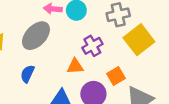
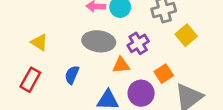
gray ellipse: (36, 36) -> (99, 41), moved, turned 56
yellow square: (139, 40) -> (186, 35), size x0.7

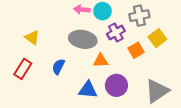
purple cross: (138, 43) -> (116, 33), moved
orange square: (164, 74) -> (136, 50), moved

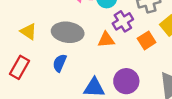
gray ellipse: (83, 39) -> (68, 32), moved
orange triangle: (101, 61) -> (106, 40), moved

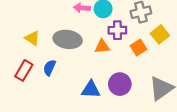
purple cross: (123, 21) -> (117, 30), turned 30
blue semicircle: (60, 63) -> (49, 68), moved

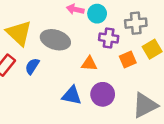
yellow triangle: (32, 38) -> (19, 33), size x1.6
orange triangle: (102, 46) -> (89, 64), moved

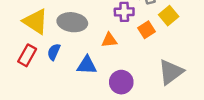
purple circle: (103, 94) -> (121, 82), moved
blue triangle: (72, 95) -> (87, 65), moved

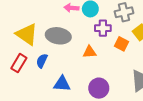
orange square: (147, 30) -> (122, 44), turned -32
blue triangle: (87, 65) -> (62, 84), moved

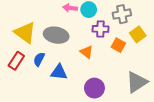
orange triangle: (90, 52) -> (86, 52), turned 40
blue triangle: (62, 84) -> (59, 72), moved

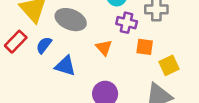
yellow square: (138, 34) -> (169, 65), moved
orange square: (118, 45) -> (145, 47), turned -32

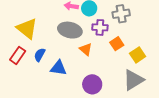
gray ellipse: (71, 20) -> (70, 30), moved
orange square: (145, 47) -> (117, 44), turned -32

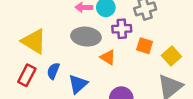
orange square: (117, 44) -> (145, 46), turned -32
blue triangle: (58, 68) -> (78, 84), turned -42

